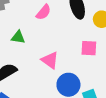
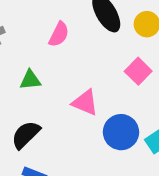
pink square: (89, 48) -> (138, 71), turned -35

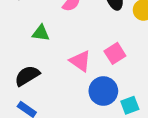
pink square: (138, 71) -> (115, 53), moved

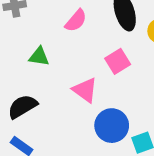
pink square: (115, 53) -> (118, 61), moved

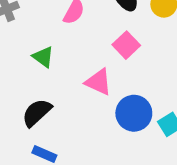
green triangle: (39, 57) -> (43, 57), turned 40

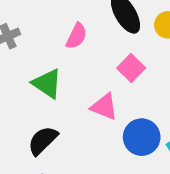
green triangle: (43, 57) -> (47, 84), size x1.4

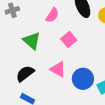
pink square: (131, 68) -> (69, 39), moved
pink triangle: (104, 107) -> (58, 69), moved

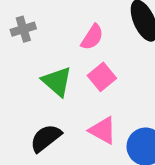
pink square: (69, 39) -> (102, 77), moved

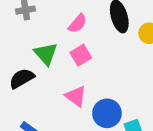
black semicircle: (46, 138) -> (22, 78), moved

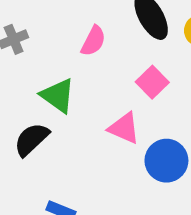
pink square: (81, 55) -> (152, 82), moved
pink triangle: (76, 96) -> (124, 128), moved

